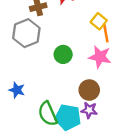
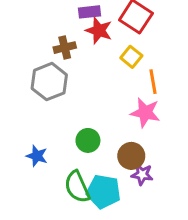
yellow square: (99, 21) -> (131, 57), moved
green circle: (63, 54) -> (88, 140), moved
purple star: (89, 110) -> (142, 174), moved

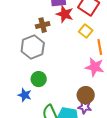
green circle: (88, 140) -> (39, 79), moved
purple star: (142, 174) -> (85, 107), moved

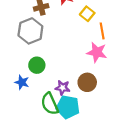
purple star: (85, 107) -> (63, 88), moved

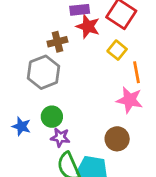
blue star: (22, 82) -> (21, 126), moved
purple star: (63, 88) -> (60, 137), moved

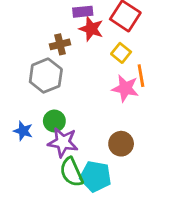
pink star: (130, 100) -> (125, 88), moved
purple star: (60, 137) -> (63, 142), size x1.5

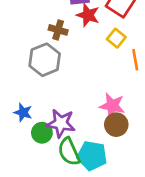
brown cross: (60, 44) -> (58, 30), turned 30
pink star: (125, 88) -> (112, 106), moved
green circle: (54, 121) -> (42, 133), moved

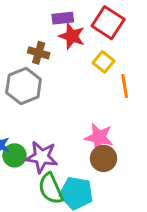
green circle: (42, 133) -> (14, 155), moved

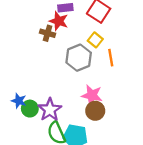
red star: (72, 36) -> (59, 21), moved
gray hexagon: (24, 86) -> (79, 58), moved
purple star: (42, 157) -> (50, 110), turned 30

